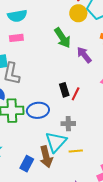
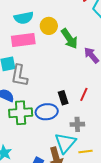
yellow circle: (78, 13) -> (49, 26), moved
pink rectangle: (16, 38) -> (23, 40), size x1.6
black rectangle: (64, 90) -> (63, 98), moved

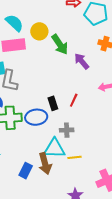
cyan semicircle: (24, 18) -> (14, 23), turned -126
cyan triangle: (65, 143) -> (54, 148), turned 50

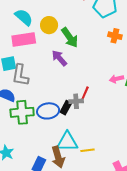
purple arrow: (82, 61) -> (59, 58), moved
black rectangle: (53, 103) -> (66, 108), moved, turned 48
gray cross: (67, 130) -> (76, 101), moved

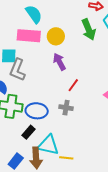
yellow circle: (49, 25) -> (56, 36), moved
green arrow: (70, 38) -> (89, 29), moved
red line: (85, 93) -> (73, 85), moved
black rectangle: (66, 108) -> (29, 132), moved

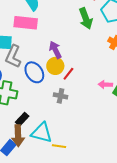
yellow circle: (56, 36) -> (55, 66), moved
blue ellipse: (37, 111) -> (34, 72), moved, turned 50
brown arrow: (36, 158) -> (18, 136), moved

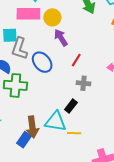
yellow circle: (55, 66) -> (52, 17), moved
gray cross: (61, 96) -> (84, 83), moved
black rectangle: (22, 119) -> (71, 106), moved

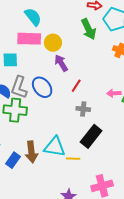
gray L-shape: (19, 49) -> (19, 87), moved
black rectangle: (71, 106) -> (91, 136), moved, size x1.6
blue rectangle: (24, 140) -> (13, 160), moved

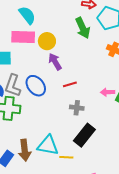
red line: (76, 86) -> (70, 84), turned 40

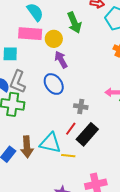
green arrow: (83, 28) -> (74, 23), moved
red line: (70, 84) -> (71, 129), moved, turned -40
blue ellipse: (36, 86) -> (54, 84), moved

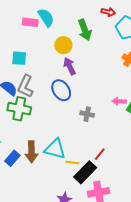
pink rectangle: (30, 34) -> (30, 22), moved, size x0.7
red line: (71, 129) -> (100, 154), moved
black rectangle: (87, 134) -> (85, 172), moved

